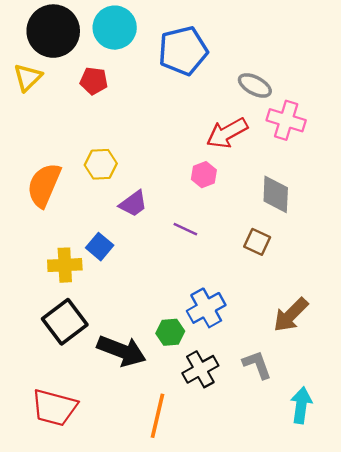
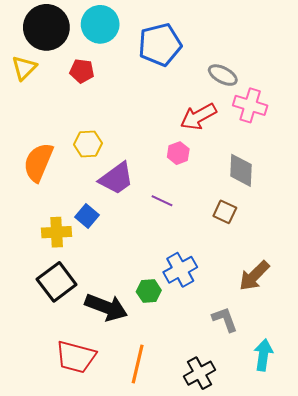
purple trapezoid: (133, 204) -> (116, 178), size x1.4
black cross: (200, 369) -> (199, 373), moved
red trapezoid: (54, 408) -> (76, 357), moved

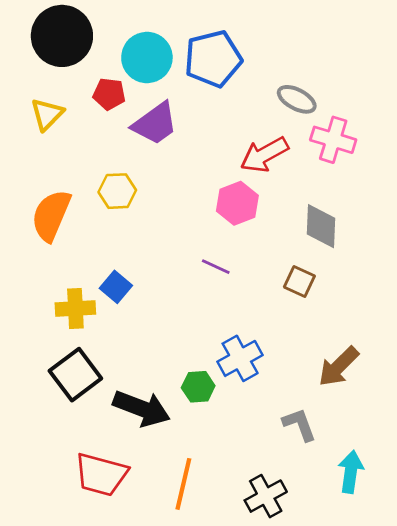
cyan circle: (100, 24) -> (147, 57), moved
yellow triangle: (24, 68) -> (47, 114), moved
pink hexagon: (178, 153) -> (237, 203), size x1.4
purple trapezoid: (116, 178) -> (155, 124), moved

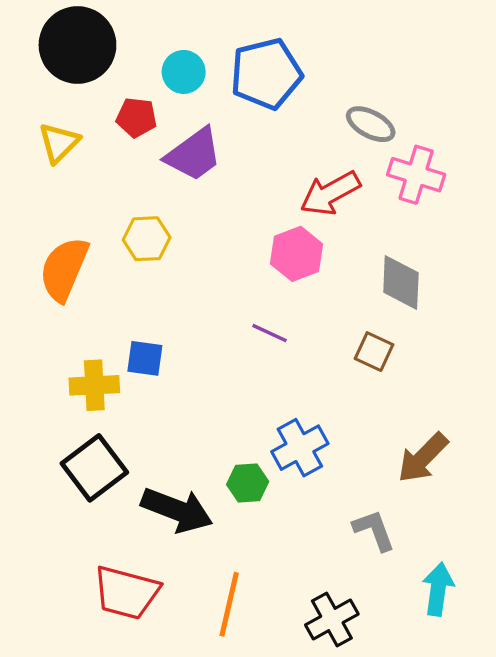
cyan circle: (147, 57) -> (184, 72), size x0.7
blue square: (116, 287) -> (145, 358), turned -32

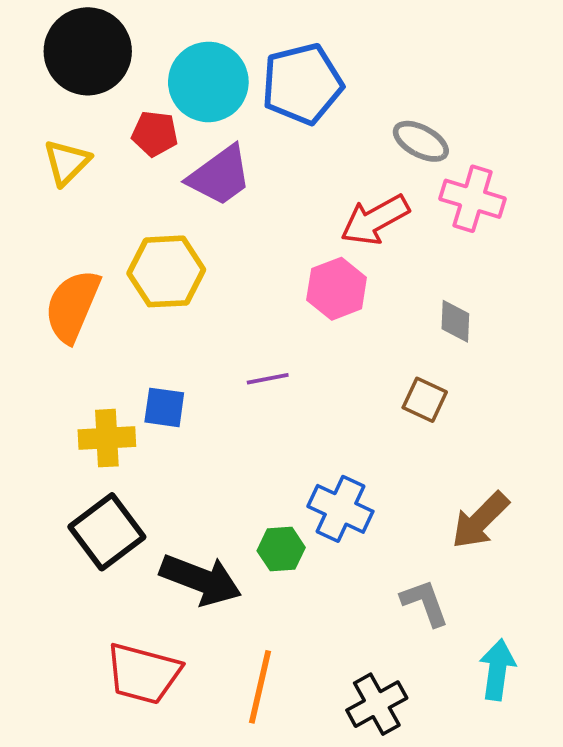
cyan circle: (184, 72) -> (208, 82), size x1.6
yellow hexagon: (147, 239) -> (166, 271), size x1.4
gray diamond: (401, 283) -> (455, 321), size x0.7
purple line: (270, 333) -> (268, 379), moved, turned -36
blue cross: (300, 448) -> (340, 509), turned -36

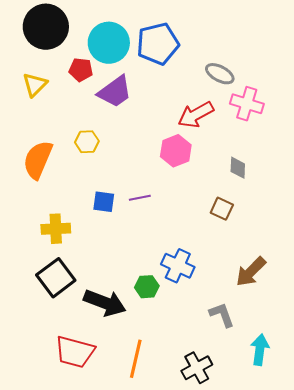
yellow hexagon: (166, 271) -> (87, 142), size x0.6
blue square: (164, 407) -> (104, 202), moved

